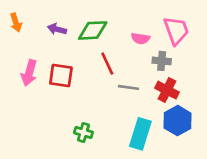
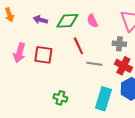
pink semicircle: (140, 38) -> (92, 21), moved, turned 56

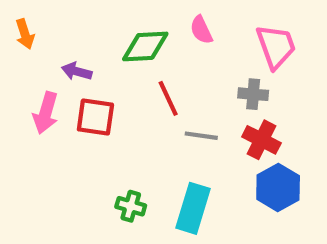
purple arrow: (40, 20) -> (77, 71), moved
pink semicircle: (92, 21) -> (201, 30), moved
cyan rectangle: (103, 99) -> (193, 208), moved

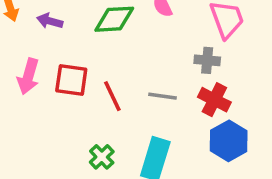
purple arrow: (77, 71) -> (50, 21), moved
red line: (168, 98) -> (112, 96), moved
green cross: (131, 206) -> (102, 157), turned 30

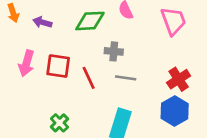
gray cross: (207, 60) -> (114, 51), moved
red cross: (214, 100) -> (179, 79), moved, turned 30
green cross: (102, 157) -> (59, 123), moved

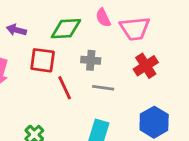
pink trapezoid: (173, 21) -> (135, 29), moved, turned 104
red square: (58, 66) -> (43, 60), moved
red cross: (179, 79) -> (146, 66), moved

